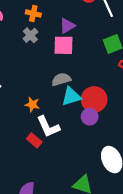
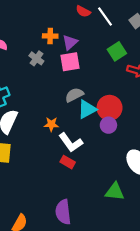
orange cross: (33, 13) -> (50, 36), moved
red rectangle: (34, 140) -> (68, 162), moved

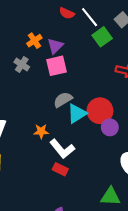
orange cross: (50, 36) -> (34, 41), turned -32
green square: (117, 51) -> (102, 37), moved
purple circle: (108, 125) -> (110, 127), moved

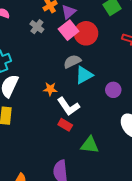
pink square: (57, 66) -> (69, 30), turned -30
red circle: (100, 111) -> (86, 33), moved
green triangle: (111, 197) -> (90, 145), moved

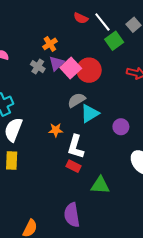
purple triangle: (69, 12) -> (56, 63), moved
white L-shape: (68, 106) -> (76, 147), turned 55

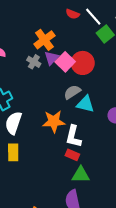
orange cross: (50, 44) -> (44, 40), size x1.5
cyan triangle: (90, 113) -> (85, 104), turned 48
orange star: (56, 130) -> (54, 121), size x1.6
green triangle: (100, 185) -> (81, 175), moved

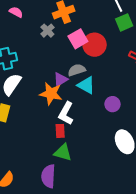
purple triangle: (51, 58) -> (61, 79), moved
red rectangle: (72, 155) -> (60, 131), turned 48

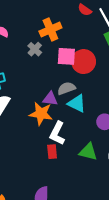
pink square: (78, 39) -> (66, 56), turned 36
purple triangle: (61, 79) -> (50, 99), turned 42
green triangle: (63, 152) -> (88, 152), moved

